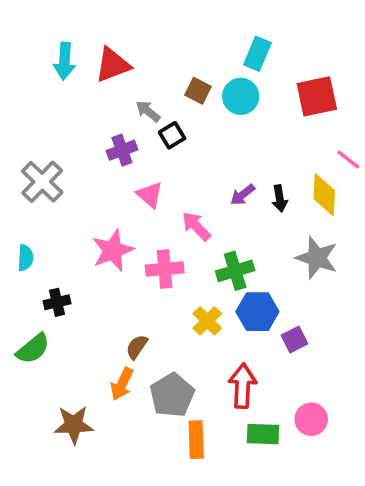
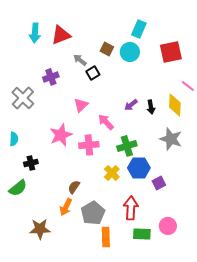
purple cross: (122, 150) -> (51, 77), moved
pink triangle: (150, 195) -> (81, 105), turned 35

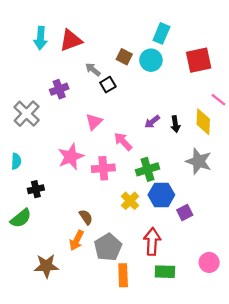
brown semicircle: (74, 187) -> (86, 217), turned 112
pink circle: (168, 226) -> (209, 262), moved

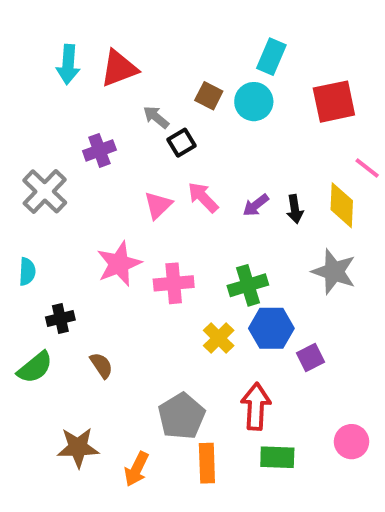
pink arrow: (123, 142) -> (203, 197), moved
brown semicircle: (86, 217) -> (101, 365), moved
orange arrow: (77, 240) -> (137, 469), moved

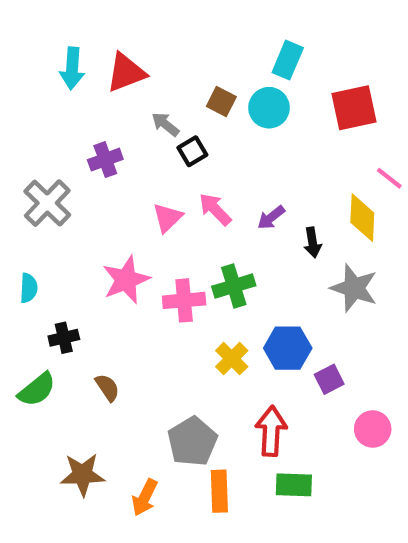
black arrow: (295, 209) -> (313, 242), moved
green cross: (248, 285) -> (234, 286), moved
pink circle: (352, 442) -> (373, 429), moved

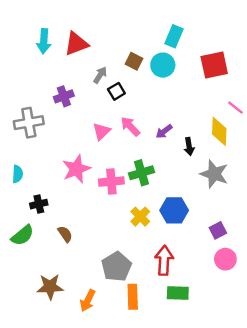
gray arrow: (165, 124) -> (100, 75), turned 84
gray cross: (47, 203) -> (29, 123), turned 36
purple square: (329, 379) -> (218, 230), moved

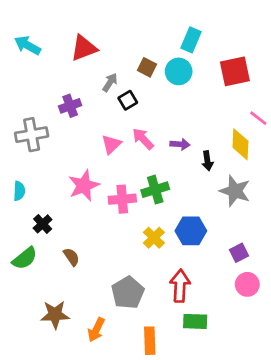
cyan arrow: (44, 41) -> (27, 45), moved, turned 115
purple arrow: (164, 131) -> (180, 144), turned -138
black cross: (39, 204) -> (43, 224), turned -30
orange rectangle: (133, 297) -> (150, 341), moved

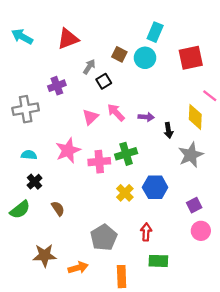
cyan semicircle: (19, 191) -> (29, 155), moved, turned -88
gray star: (235, 191) -> (191, 155), turned 30
red arrow: (180, 286) -> (146, 232), size x0.7
orange arrow: (96, 330) -> (78, 268), turned -132

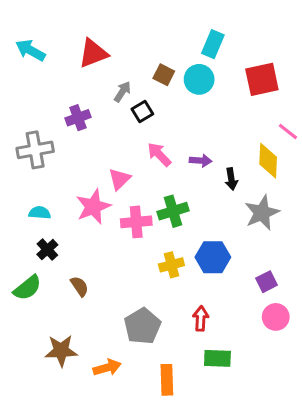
pink triangle: (90, 117) -> (119, 179), moved
yellow cross: (125, 193) -> (171, 265), turned 30

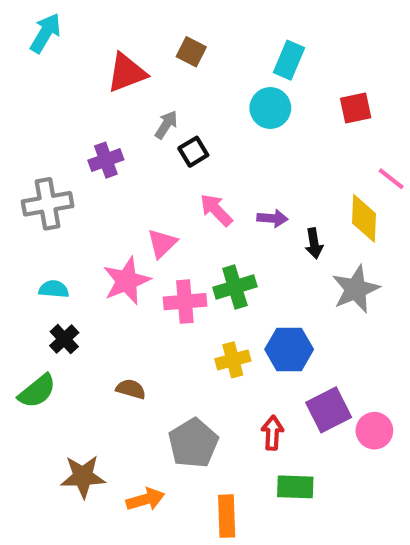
cyan arrow: (30, 50) -> (45, 33), moved, turned 92
brown square: (164, 75) -> (191, 52), moved
red square: (262, 79) -> (356, 108), size x0.7
purple square: (267, 282) -> (329, 410), moved, size x1.5
brown semicircle: (80, 286) -> (131, 389), moved, turned -40

